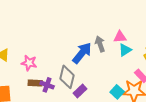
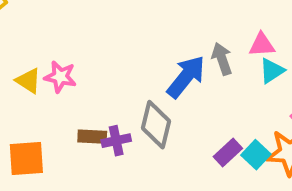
pink star: (29, 63) -> (60, 77), moved
purple cross: (47, 85) -> (116, 141), turned -32
purple rectangle: (80, 91) -> (228, 153), moved

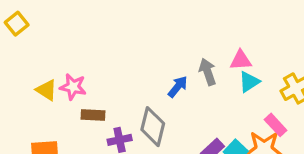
blue arrow: (186, 77) -> (178, 87), size x0.6
brown rectangle: (92, 137) -> (93, 115), moved

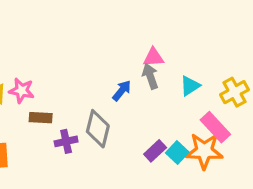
pink triangle: (241, 60) -> (153, 57), moved
pink rectangle: (276, 125) -> (215, 127), size x1.4

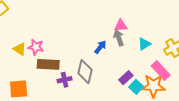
brown rectangle: (41, 118) -> (48, 64), size x1.5
purple rectangle: (155, 151) -> (126, 78), moved

